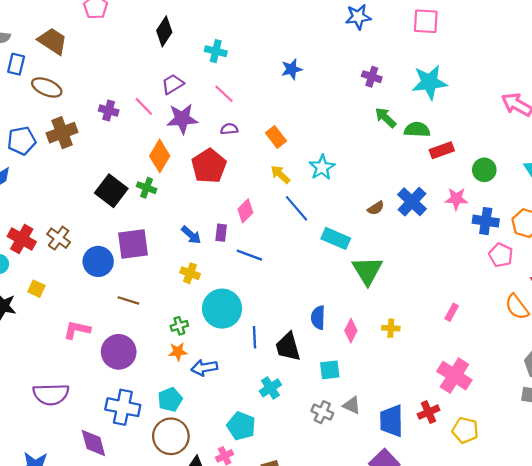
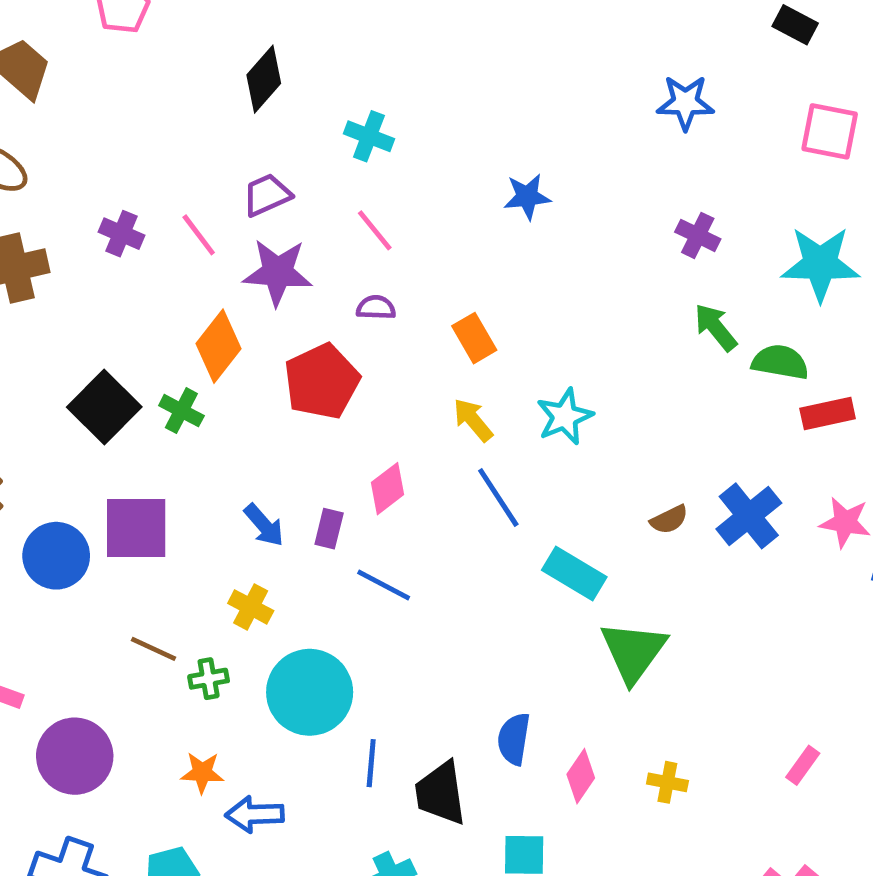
brown line: (128, 300) -> (154, 649), moved
green cross: (179, 326) -> (209, 679), moved

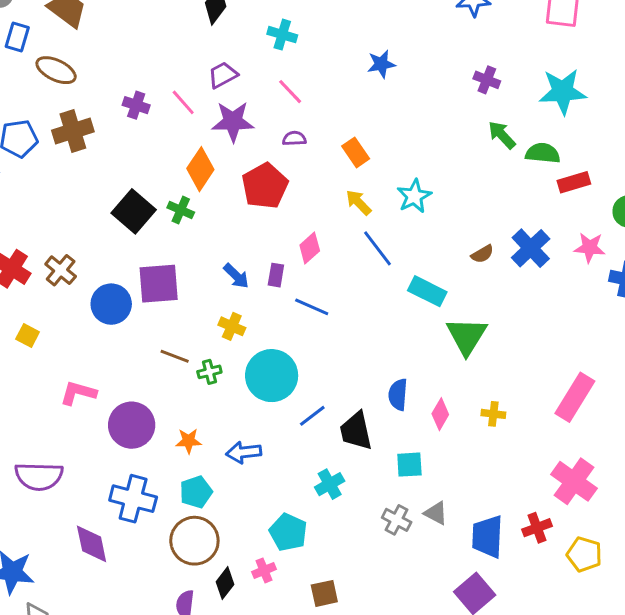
blue line: (371, 763) -> (312, 416), turned 52
pink rectangle: (803, 765) -> (575, 397), size x2.0
orange star: (202, 773) -> (189, 441), moved

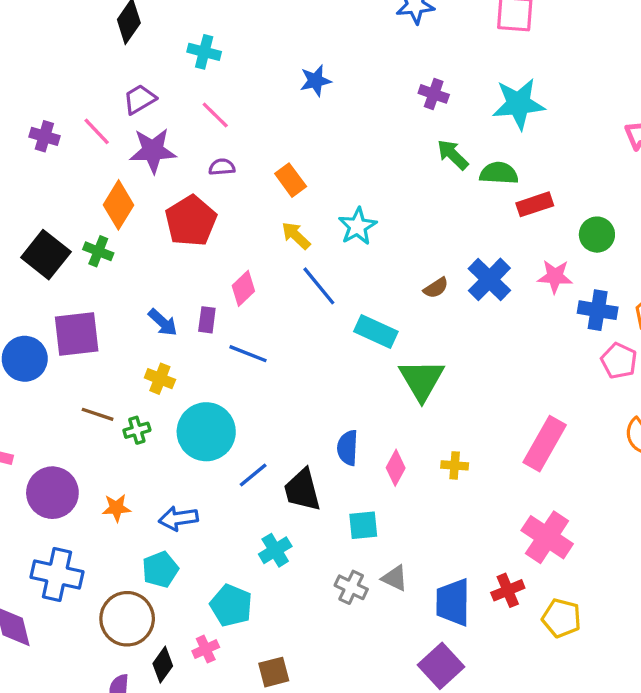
cyan pentagon: (196, 492) -> (160, 569), moved

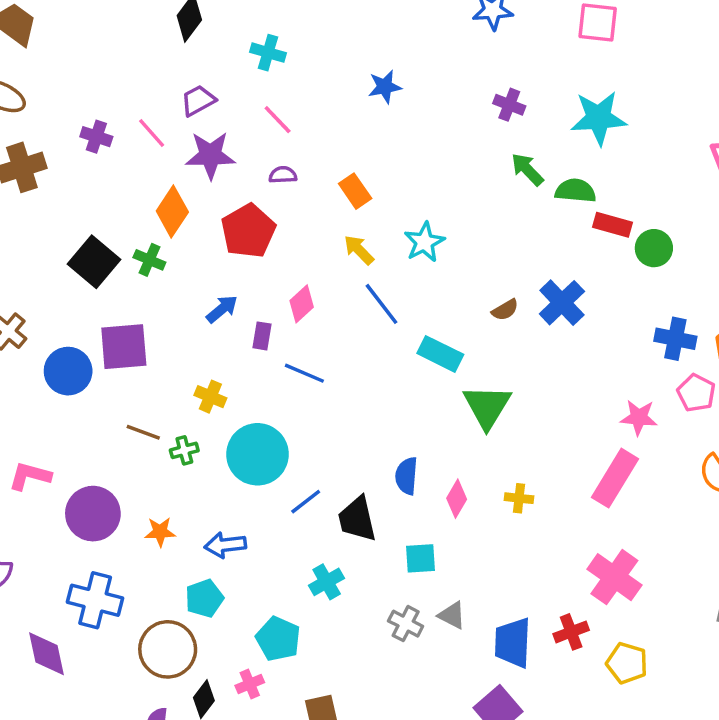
red rectangle: (535, 204) -> (612, 225), turned 32
green circle: (597, 235) -> (654, 248), moved
pink star: (555, 276) -> (639, 417), moved
blue arrow: (163, 322) -> (222, 309), moved, turned -84

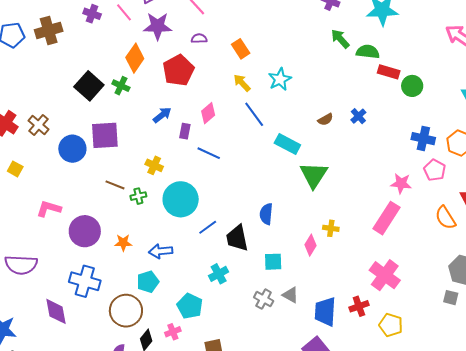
blue cross: (562, 303) -> (358, 116), size x0.6
pink diamond: (457, 499) -> (310, 245), moved

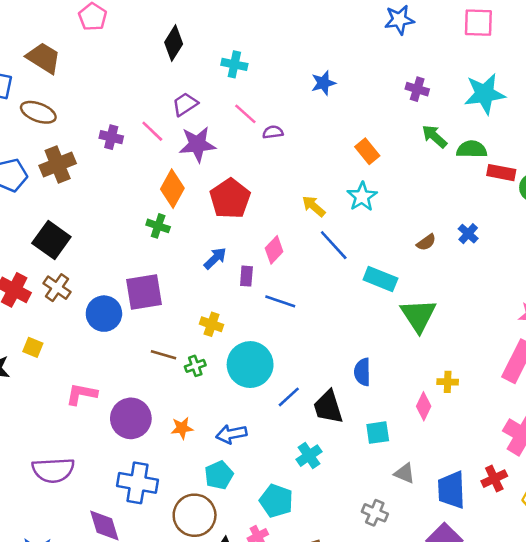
purple semicircle: (199, 38) -> (273, 132), moved
orange rectangle: (241, 49) -> (367, 151), moved
black square: (89, 86) -> (51, 240), moved
gray cross: (264, 299) -> (375, 513), moved

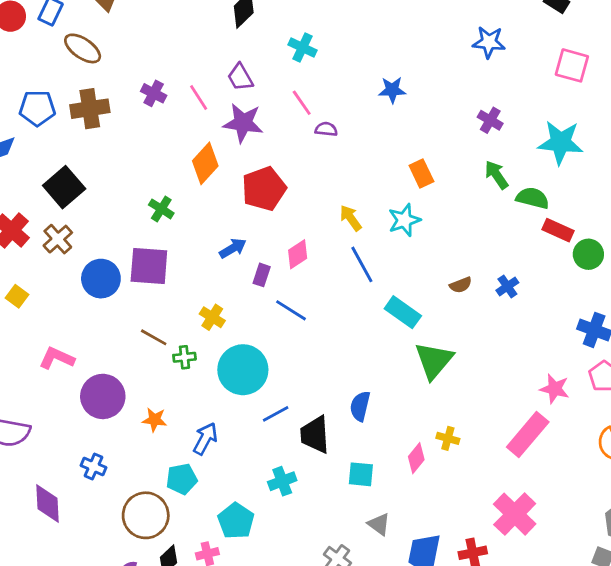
purple trapezoid: (185, 104) -> (240, 77), turned -100
green cross: (158, 226) -> (161, 209), moved
blue arrow: (231, 434) -> (205, 439), turned 116
blue cross: (138, 483) -> (93, 467), size x0.6

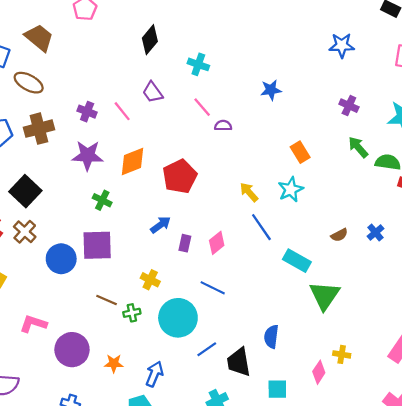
purple star: (243, 123) -> (87, 155), moved
orange diamond: (205, 163) -> (132, 162), turned 32
pink diamond: (298, 254) -> (217, 243), moved
blue line: (291, 310) -> (213, 288), moved

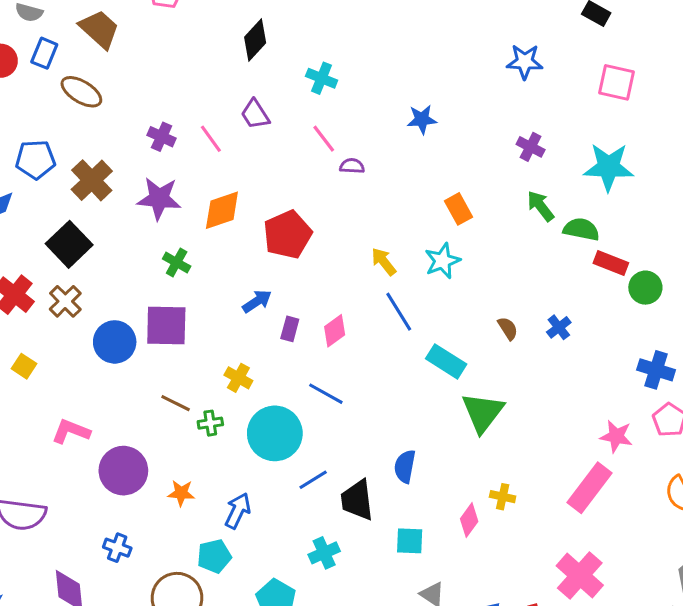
brown cross: (39, 129) -> (92, 180), moved, turned -32
brown semicircle: (339, 235) -> (508, 328), turned -98

